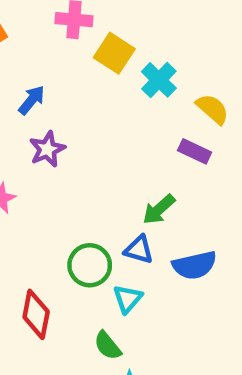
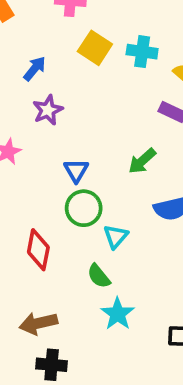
yellow square: (114, 53) -> (95, 48), moved
cyan cross: (159, 80) -> (142, 52), turned -36
blue triangle: (139, 250) -> (76, 170), moved, turned 44

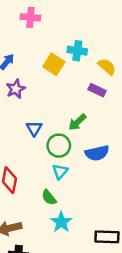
yellow square: (95, 48) -> (54, 64), moved
green circle: (84, 208) -> (59, 146), moved

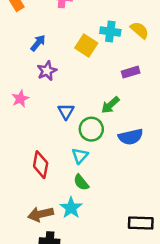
yellow semicircle: (107, 67) -> (140, 30), moved
purple rectangle: (97, 90) -> (131, 72), turned -42
cyan triangle: (60, 171) -> (80, 156), moved
cyan star: (61, 222) -> (71, 208), moved

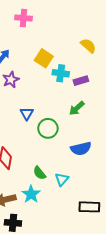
cyan cross: (110, 31) -> (61, 73), moved
green arrow: (110, 105) -> (77, 108), moved
blue semicircle: (131, 137) -> (81, 149), moved
cyan triangle: (80, 156) -> (62, 179), moved

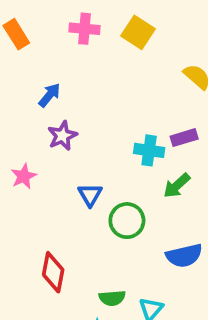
yellow square: (44, 58) -> (138, 32), moved
cyan cross: (61, 73) -> (149, 150), moved
green semicircle: (39, 173) -> (112, 298), turned -56

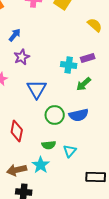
blue triangle: (90, 195) -> (37, 89), size x1.5
green circle: (127, 221) -> (55, 115), moved
blue semicircle: (184, 256) -> (79, 115), moved

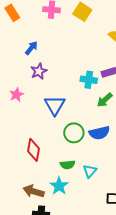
brown arrow: (17, 170) -> (34, 191), turned 30

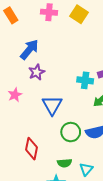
blue arrow: (31, 48) -> (29, 49), size x1.5

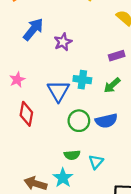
purple star: (37, 72) -> (63, 42), moved
cyan cross: (85, 80) -> (82, 80), moved
red diamond: (31, 149) -> (26, 114), moved

